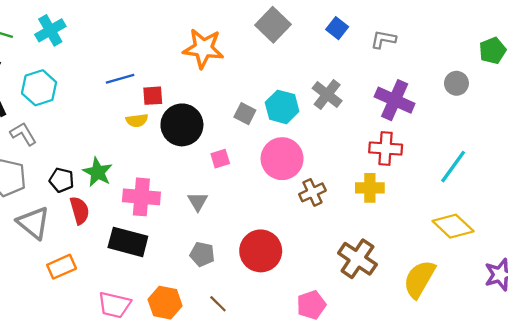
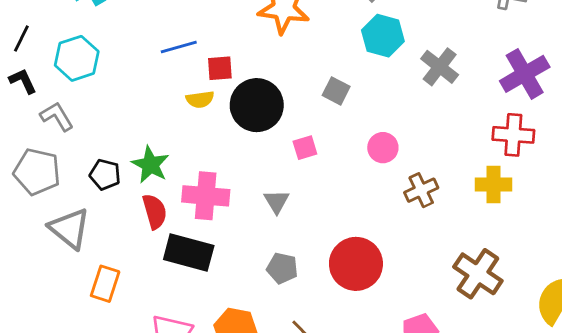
purple cross: (395, 100) -> (525, 74), turned 36
cyan hexagon: (282, 107) -> (383, 36), moved
pink circle: (282, 159) -> (383, 148), size x0.6
red semicircle: (80, 210) -> (155, 211), moved
orange rectangle: (62, 267) -> (105, 284), turned -48

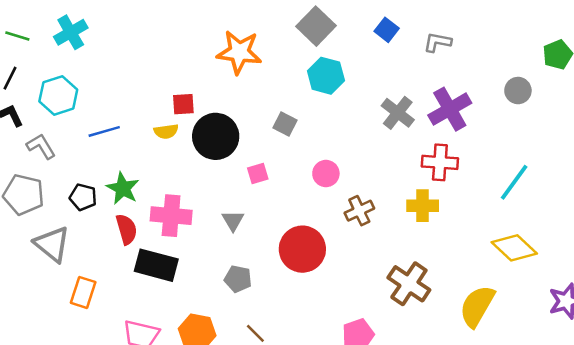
blue line: (179, 47) -> (104, 131), moved
gray cross: (440, 67) -> (398, 113), moved
red circle: (356, 264) -> (302, 249), moved

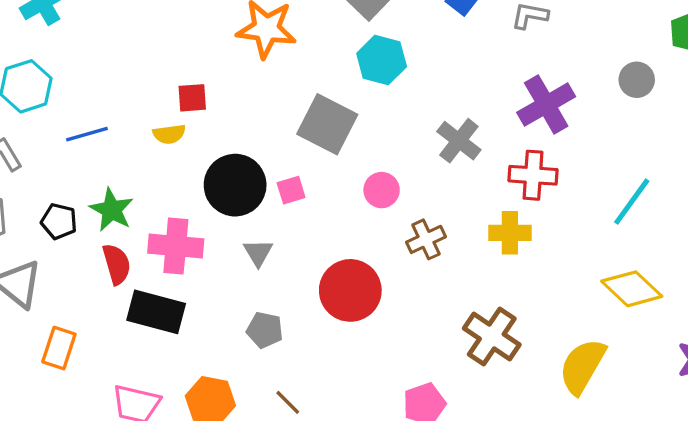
gray cross: (398, 113) -> (459, 141), moved
gray square: (285, 124) -> (327, 124), size x1.8
black circle: (216, 136) -> (235, 185), moved

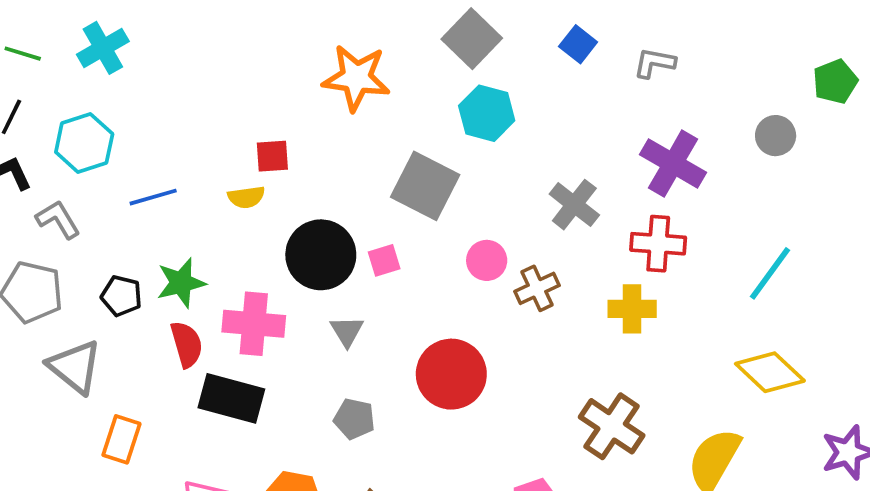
purple cross: (546, 104) -> (673, 164), turned -30
green star: (112, 210) -> (181, 283), turned 30
brown cross: (426, 239) -> (537, 288), moved

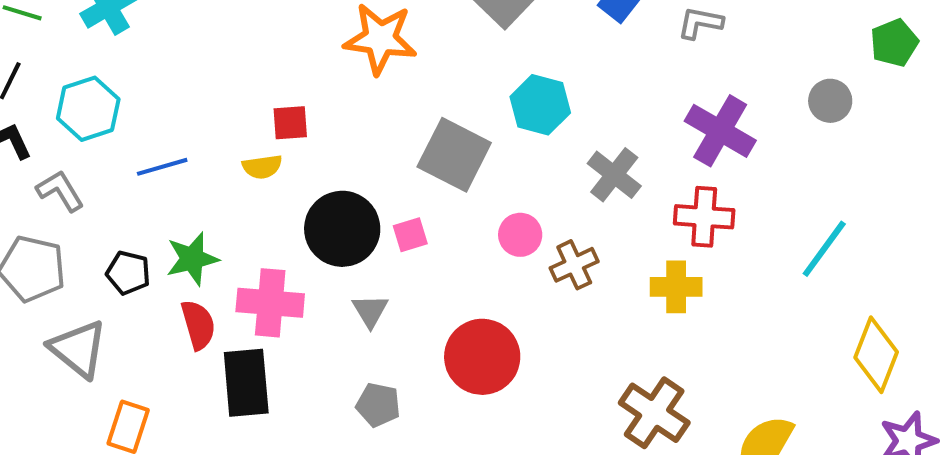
cyan hexagon: (487, 113) -> (540, 105), moved
yellow diamond: (770, 372) -> (876, 355), moved, turned 68
black rectangle: (231, 398) -> (246, 383), turned 70

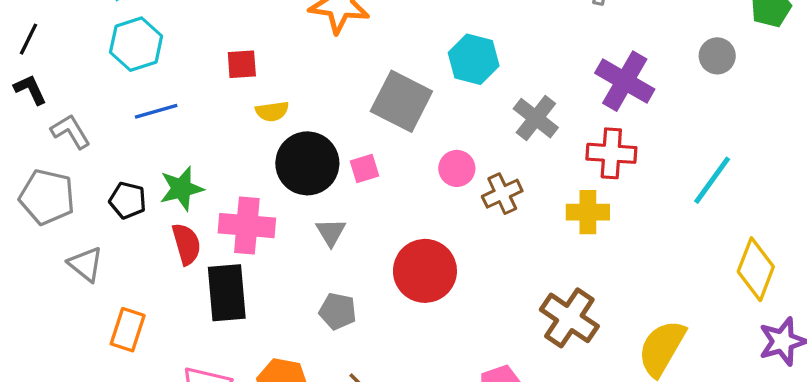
cyan hexagon: (88, 109) -> (136, 44), moved
red square: (290, 123) -> (242, 64), moved
yellow semicircle: (262, 167) -> (272, 111), moved
gray triangle: (78, 349) -> (86, 264), size x0.7

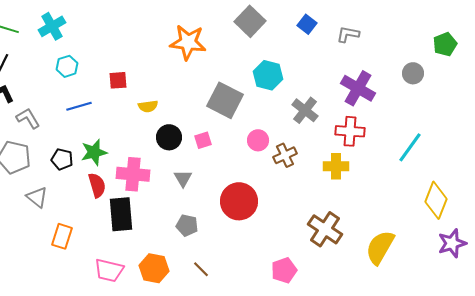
cyan hexagon: (136, 44) -> (67, 66), size x0.7
red square: (242, 64) -> (118, 80), moved
black circle: (307, 163) -> (169, 137), size x0.7

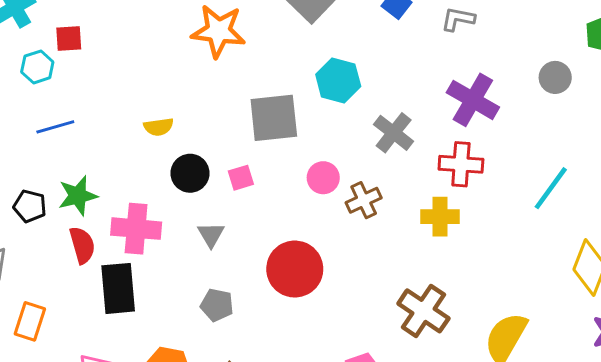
red square: (118, 80) -> (69, 39), moved
gray square: (225, 100) -> (274, 118), turned -33

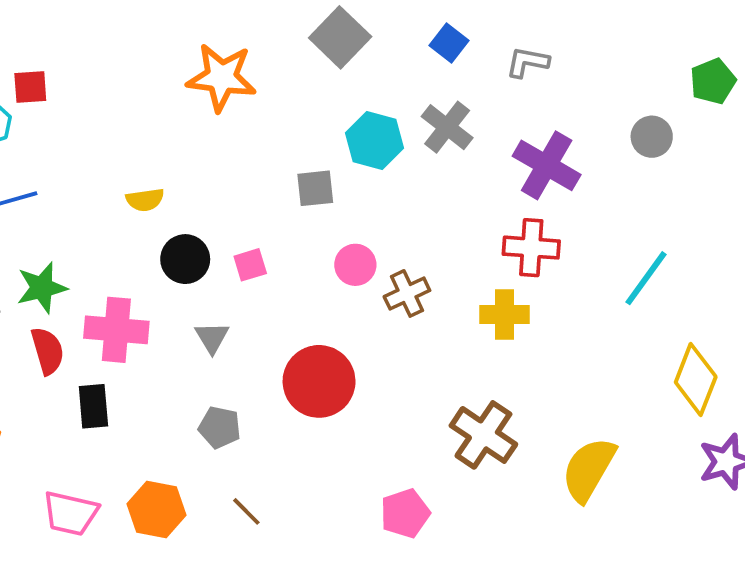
gray square: (274, 118) -> (315, 188), moved, size x0.6
gray cross: (394, 133) -> (447, 127), moved
black rectangle: (118, 288) -> (93, 406), size x0.7

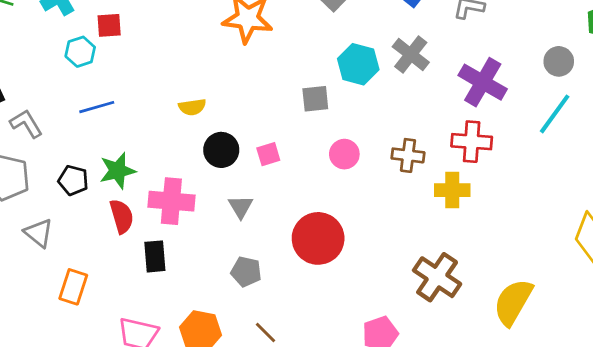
cyan line: (646, 278) -> (555, 114), moved
brown cross: (407, 293) -> (408, 155), moved, turned 32

